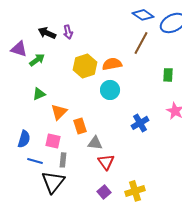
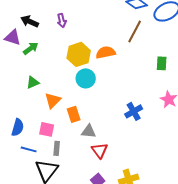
black arrow: (47, 33) -> (30, 21), moved
cyan circle: (110, 90) -> (86, 78), moved

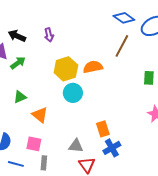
orange triangle: (53, 100) -> (40, 115), turned -36
blue cross: (134, 111) -> (112, 148), moved
orange rectangle: (74, 114) -> (103, 129), moved

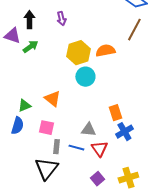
black arrow: (17, 36) -> (29, 20), turned 66
green triangle: (20, 97) -> (24, 106), moved
blue line: (16, 164) -> (76, 148), moved

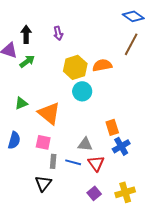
orange triangle: (52, 99) -> (49, 113), size x1.4
green triangle: (24, 106) -> (21, 103), moved
black triangle: (46, 169) -> (43, 183), size x0.7

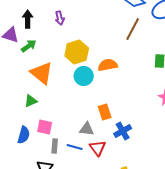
orange semicircle: (102, 65) -> (108, 65), moved
green triangle: (21, 103) -> (31, 101), moved
orange triangle: (49, 113) -> (42, 73), moved
orange rectangle: (112, 127) -> (105, 112), moved
blue semicircle: (14, 140) -> (24, 135), moved

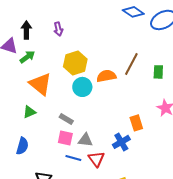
brown line: (133, 29) -> (131, 64), moved
orange rectangle: (105, 112) -> (136, 123), moved
pink square: (45, 127) -> (65, 138), moved
gray rectangle: (55, 146) -> (66, 119), moved, turned -64

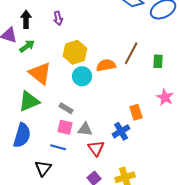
green triangle: (29, 112) -> (29, 101), size x1.6
blue semicircle: (22, 146) -> (22, 135), size x1.4
blue line: (73, 158) -> (58, 147), moved

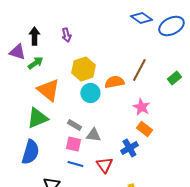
green rectangle: (158, 61) -> (174, 78), moved, turned 48
pink star: (165, 97) -> (141, 107), moved
orange rectangle: (136, 112) -> (144, 129), turned -35
gray triangle: (85, 129) -> (93, 135), moved
blue line: (58, 147) -> (75, 164), moved

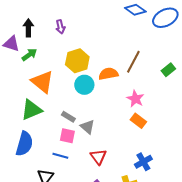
gray triangle: (93, 135) -> (87, 127), turned 35
blue cross: (129, 148) -> (143, 162), moved
blue line: (75, 164) -> (60, 156), moved

